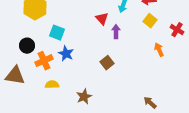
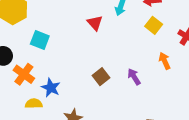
purple arrow: (116, 32) -> (134, 77), moved, turned -32
blue star: (66, 54) -> (51, 88), moved
orange cross: (44, 61) -> (24, 74), turned -30

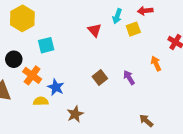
yellow square: (154, 25) -> (133, 29), moved, turned 32
cyan square: (40, 40) -> (46, 45), turned -35

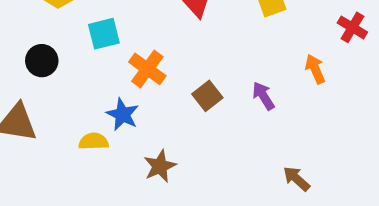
orange cross: (32, 75) -> (147, 69), moved

